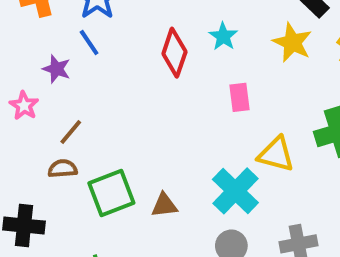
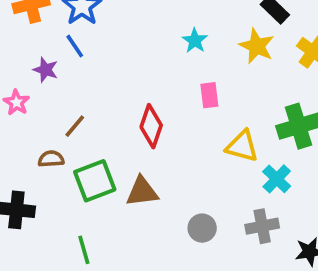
red diamond: (174, 53) -> (151, 126), moved
brown line: (71, 132) -> (75, 126), moved
cyan cross: (235, 191) -> (277, 179), moved, size x0.7
brown triangle: (164, 205) -> (142, 192), size x1.4

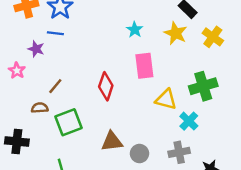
blue line: (75, 46) -> (55, 33), turned -49
pink rectangle: (209, 95) -> (144, 66), size x1.5
brown triangle: (142, 192) -> (112, 141), moved

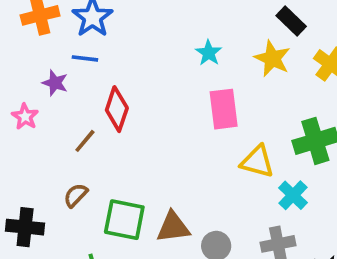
red diamond: (106, 86) -> (117, 109), moved
brown semicircle: (40, 108) -> (76, 195), moved, turned -42
green square: (69, 122) -> (124, 220), moved, turned 32

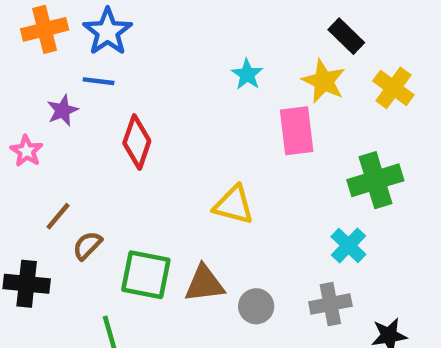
purple star: (55, 83) -> (63, 110), turned 30
pink rectangle: (224, 109) -> (297, 131), moved
brown line: (85, 141) -> (58, 216), moved
yellow triangle: (257, 162) -> (234, 205), moved

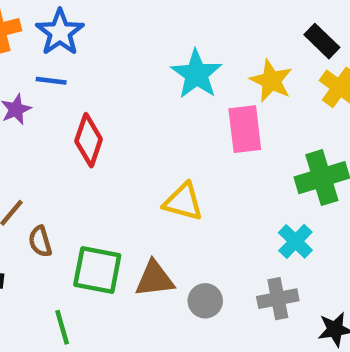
black rectangle: (346, 36) -> (322, 41), moved
cyan star: (247, 74) -> (196, 74), size x1.6
brown semicircle: (87, 245) -> (40, 241), turned -60

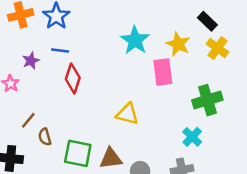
blue line: (51, 81) -> (60, 50), moved

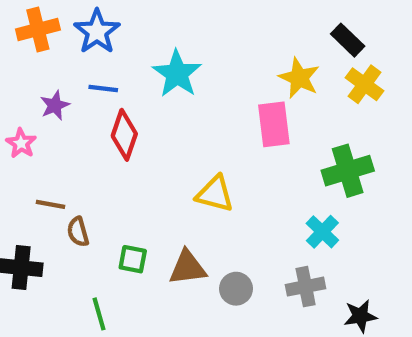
cyan star: (135, 40) -> (177, 74), moved
brown line: (28, 120) -> (51, 204), turned 60
green square: (78, 153) -> (133, 259), size x0.6

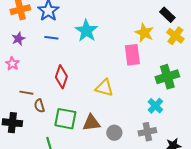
purple star: (55, 105) -> (18, 39), moved
red diamond: (124, 135) -> (61, 77), moved
green square: (133, 259) -> (65, 119), size x1.6

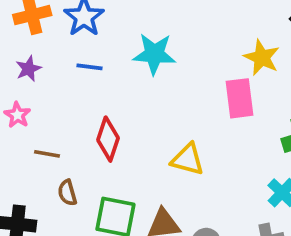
cyan star: (86, 31) -> (154, 54), turned -30
brown line: (26, 93) -> (47, 154), moved

